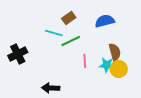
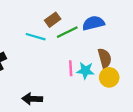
green line: (71, 41) -> (67, 32), moved
cyan star: (107, 65) -> (85, 71), moved

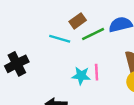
cyan star: (85, 71) -> (81, 76), moved

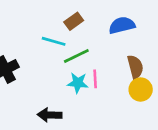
green line: (93, 34) -> (76, 56), moved

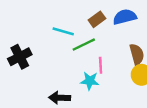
brown rectangle: (74, 21) -> (97, 19), moved
cyan star: (78, 83) -> (90, 81), moved

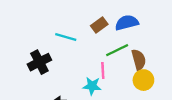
green line: (84, 45) -> (117, 50), moved
black cross: (20, 57) -> (39, 62), moved

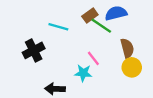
green line: (117, 50) -> (101, 26), moved, turned 60
pink line: (103, 70) -> (93, 58), turned -35

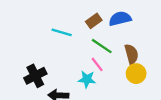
green line: (101, 26) -> (102, 46), moved
black cross: (34, 50) -> (35, 76), moved

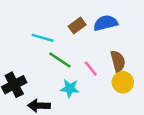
green line: (102, 46) -> (60, 60), moved
pink line: (97, 64) -> (91, 69), moved

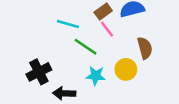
pink line: (91, 69) -> (107, 29), moved
yellow circle: (123, 82) -> (126, 69), moved

